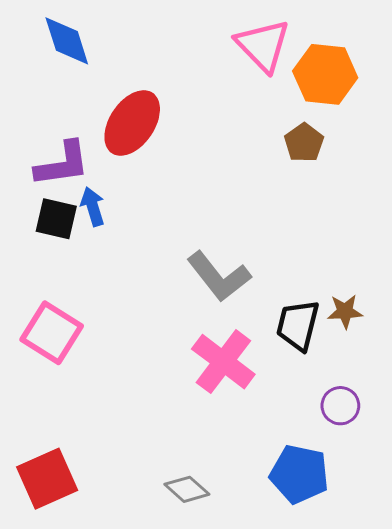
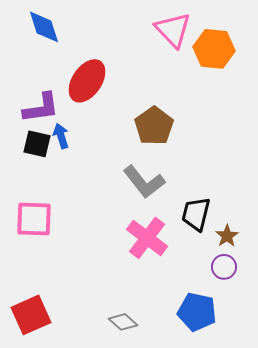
brown pentagon: (304, 143) -> (154, 126), moved, size x1.5
brown star: (345, 311) -> (227, 236), moved, turned -30
pink square: (52, 333) -> (34, 219), turned -30

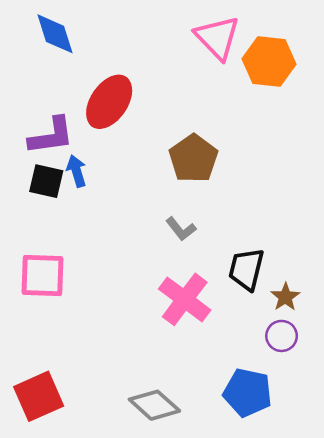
gray L-shape: (144, 182) -> (181, 229), size x0.6
gray diamond: (123, 322) -> (154, 405), size x1.4

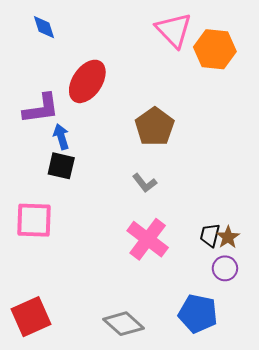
blue diamond: (55, 34) -> (44, 27), size x0.7
black square: (46, 181) -> (61, 166), moved
black trapezoid: (246, 269) -> (210, 235), moved, size x0.7

